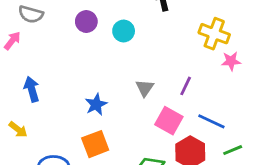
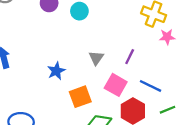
orange square: (95, 144) -> (80, 97), moved

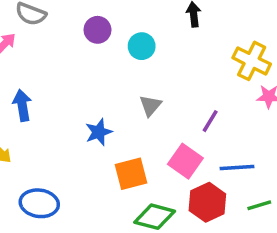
gray triangle: (96, 58) -> (150, 106), moved
blue line: (150, 86) -> (237, 168), turned -35

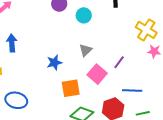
pink square: (185, 161) -> (97, 74), moved

